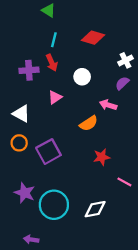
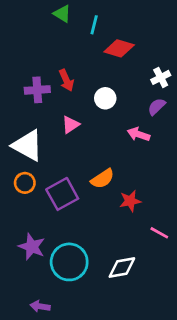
cyan line: (54, 40) -> (94, 25), moved
white triangle: (21, 114) -> (28, 145), size x1.4
orange semicircle: (89, 123) -> (102, 179), moved

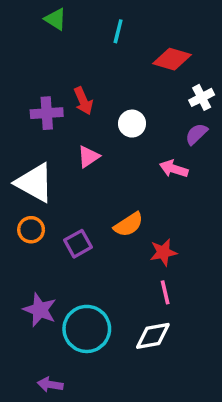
green triangle: (62, 14) -> (55, 19), moved
red diamond: (119, 48) -> (172, 59), moved
purple square: (62, 194) -> (78, 244), size x0.7
pink line: (159, 233) -> (165, 292), moved, turned 48

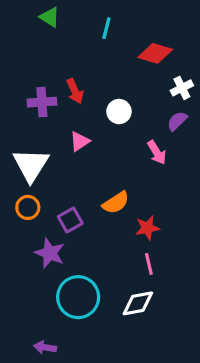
pink arrow: (174, 169) -> (157, 152), turned -140
white triangle: (35, 183) -> (31, 165), turned 33
purple star: (40, 310) -> (50, 253), moved

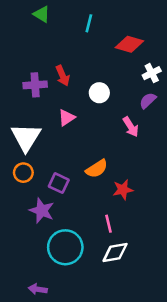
purple square: (70, 220) -> (59, 183), turned -36
pink line: (149, 264) -> (108, 224), moved

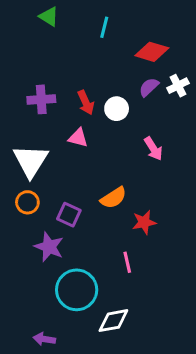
red arrow: (63, 76) -> (86, 103), moved
purple semicircle: (148, 101) -> (149, 87), moved
pink triangle: (67, 118) -> (78, 138), turned 48
white diamond: (115, 252) -> (113, 321), moved

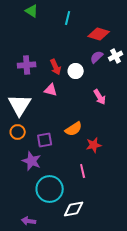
purple square: (69, 215) -> (45, 140), turned -35

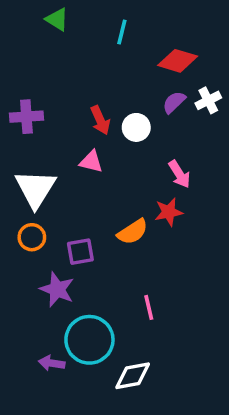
purple cross: (27, 65) -> (26, 117), moved
red star: (94, 145) -> (169, 212), moved
purple arrow: (29, 221) -> (52, 363), moved

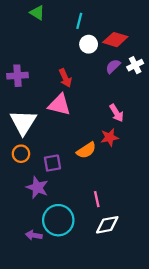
white circle: (136, 127) -> (89, 44), moved
pink triangle: (91, 162) -> (59, 105), size x1.5
white diamond: (133, 376) -> (107, 225), moved

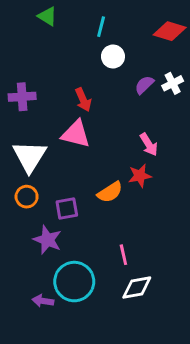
red diamond: (115, 40) -> (170, 31), moved

